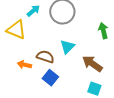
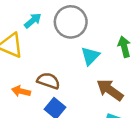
cyan triangle: (67, 47) -> (90, 56), moved

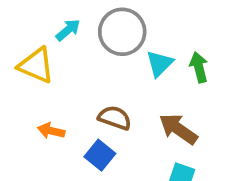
cyan triangle: (90, 56) -> (160, 64), moved
brown semicircle: (48, 81) -> (115, 118), moved

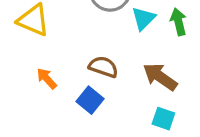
orange arrow: (51, 131) -> (47, 78), turned 35

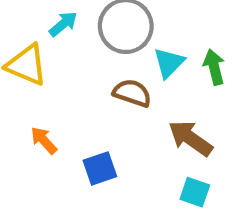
brown semicircle: (103, 67) -> (132, 93), moved
blue square: (90, 100) -> (100, 168), turned 32

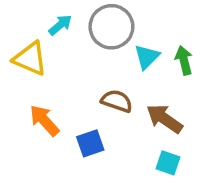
brown semicircle: (132, 93) -> (117, 101), moved
orange arrow: (44, 140) -> (44, 120), size x1.4

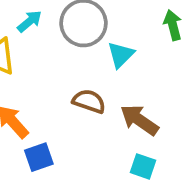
green arrow: (184, 60) -> (173, 25), moved
blue square: (90, 143) -> (39, 157), moved

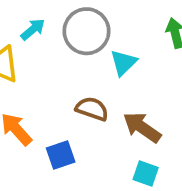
blue square: (39, 157) -> (61, 155), moved

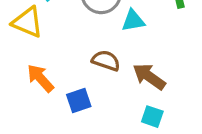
cyan triangle: (123, 63) -> (133, 21), turned 35

